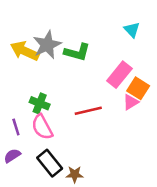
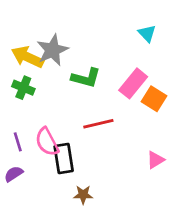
green L-shape: (77, 52) -> (86, 78), moved
pink triangle: (131, 102) -> (155, 160), moved
green cross: (40, 103) -> (23, 88), moved
black rectangle: (50, 163) -> (64, 159), moved, turned 30

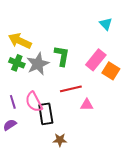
gray star: (53, 50) -> (38, 64), moved
green L-shape: (86, 78) -> (62, 56), turned -95
pink triangle: (155, 160) -> (87, 105), moved, turned 32

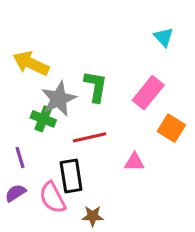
green cross: (17, 63) -> (43, 119), moved
orange square: (111, 71) -> (171, 128), moved
red line: (71, 89) -> (90, 137), moved
pink semicircle: (34, 102) -> (52, 198), moved

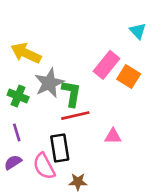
green L-shape: (96, 86) -> (71, 93), moved
pink rectangle: (148, 93) -> (106, 65), moved
green cross: (43, 119) -> (18, 96), moved
orange square: (171, 128) -> (129, 77), moved

